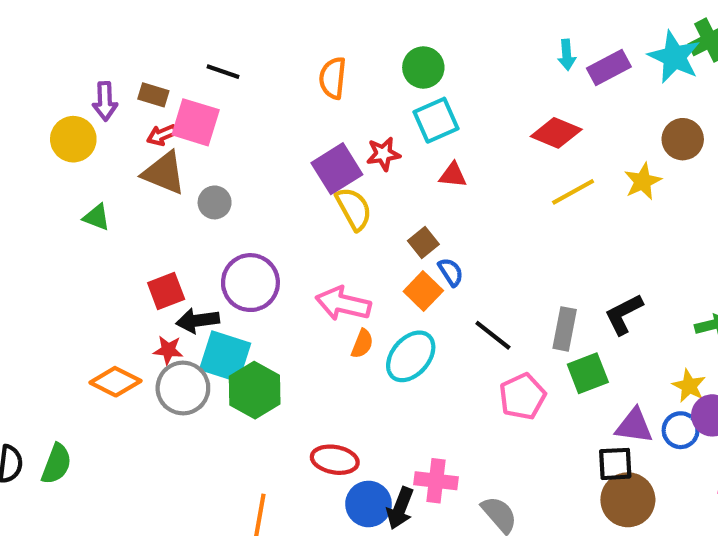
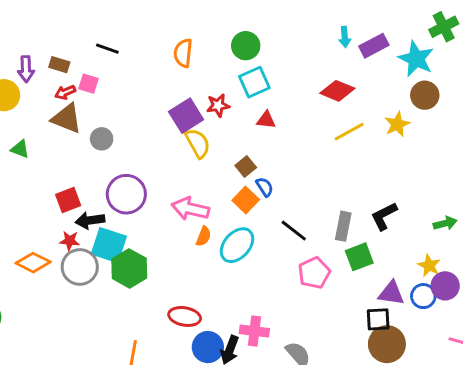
cyan star: (674, 57) -> (416, 59), moved
pink square: (196, 122) -> (88, 84), size x0.6

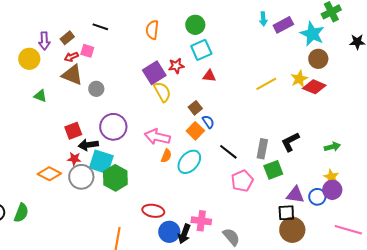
brown rectangle: (59, 65) -> (67, 38), turned -56
red diamond: (337, 91) -> (314, 87), moved
yellow star: (429, 266) -> (331, 177), moved

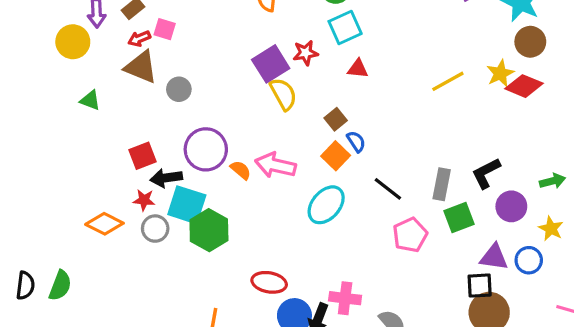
orange semicircle: (166, 156) -> (241, 170), moved, turned -72
gray circle: (81, 177) -> (155, 229), size x0.7
purple circle: (332, 190) -> (511, 206), moved

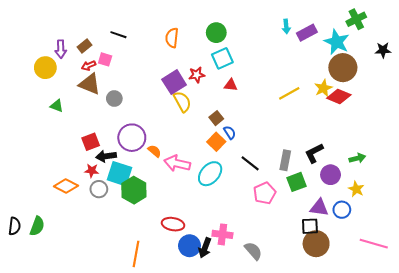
brown circle: (530, 42) -> (343, 68), size x1.4
pink arrow: (275, 165) -> (177, 163), moved

